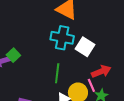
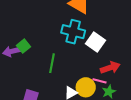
green line: (57, 73) -> (52, 63), moved
pink line: (91, 85) -> (100, 81), turned -56

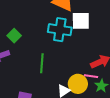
white square: (95, 42) -> (81, 21), moved, turned -30
green square: (24, 46) -> (14, 36), moved

